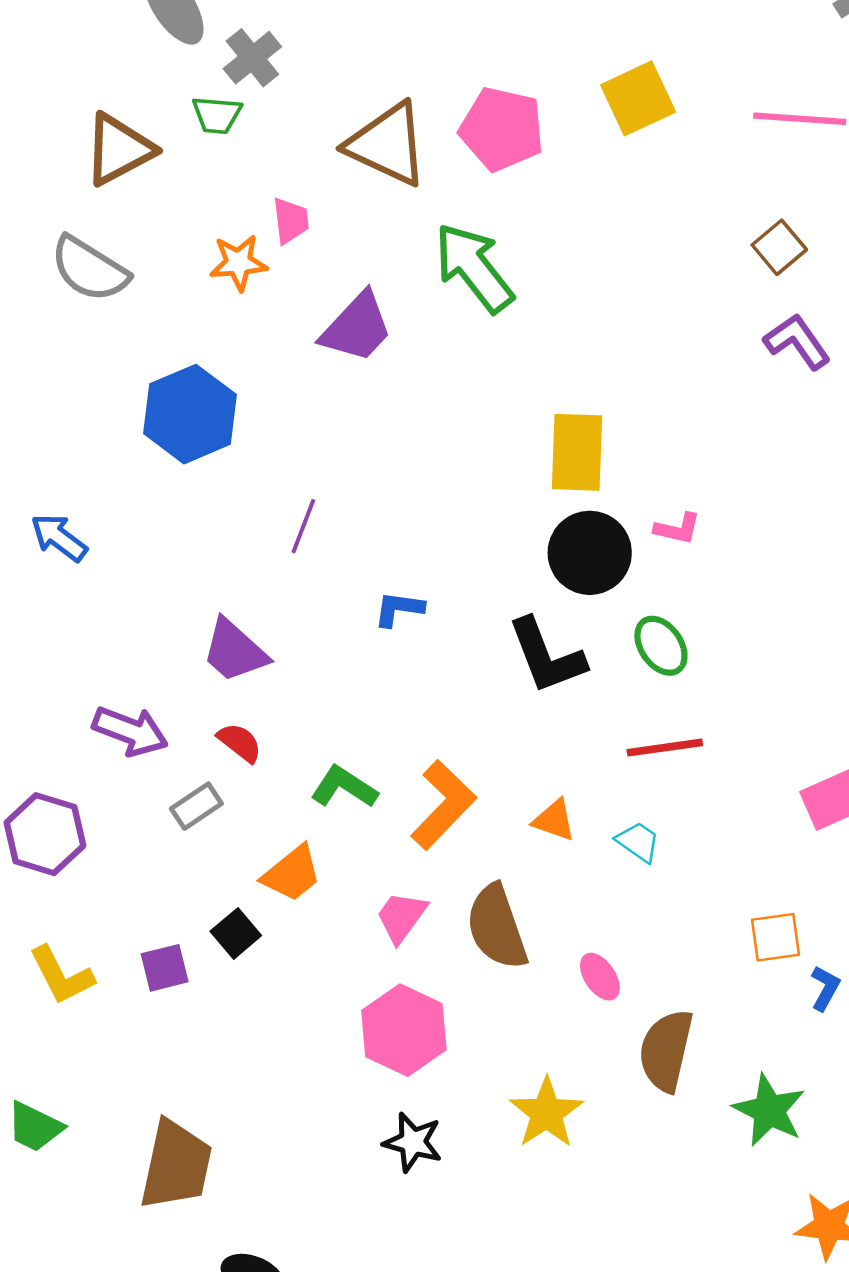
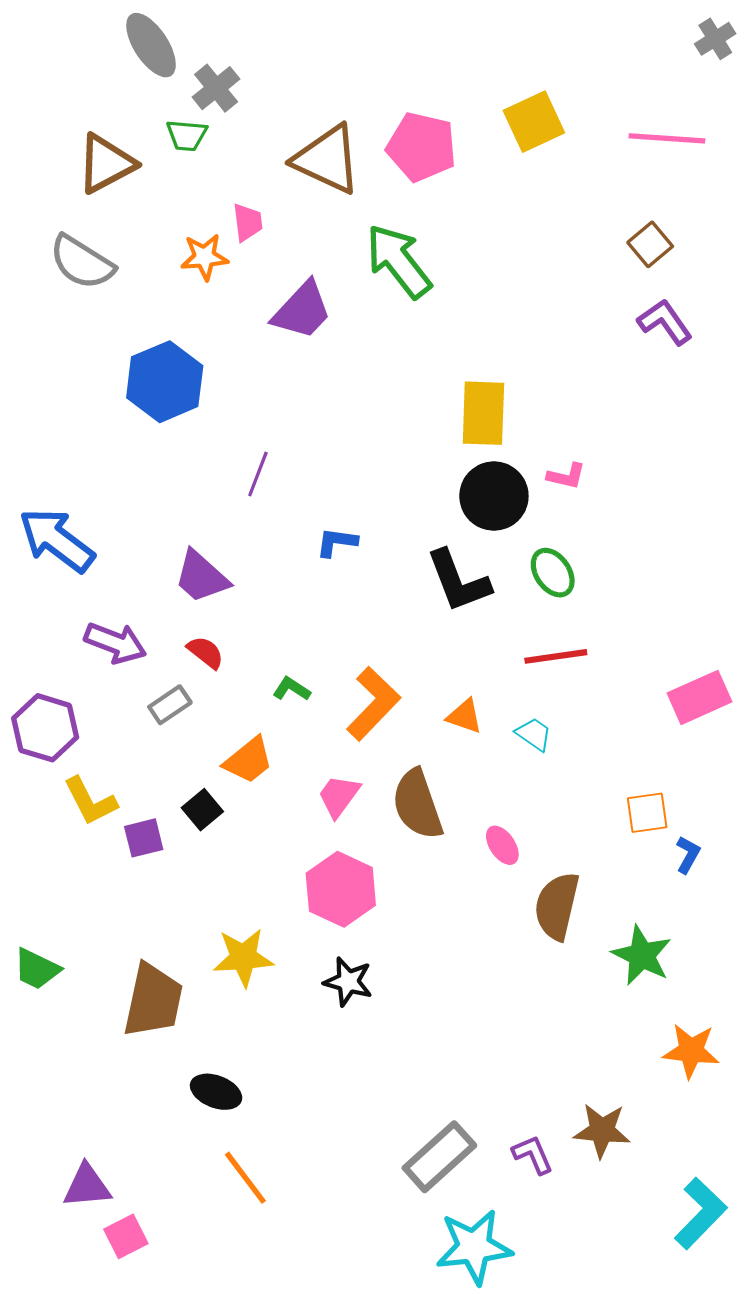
blue arrow: (59, 538) -> (57, 540), moved, size x1.6
green L-shape: (344, 787) -> (292, 689), size x0.7
yellow L-shape: (61, 975) -> (90, 801), moved
yellow star: (546, 1113) -> (243, 957), moved, turned 30

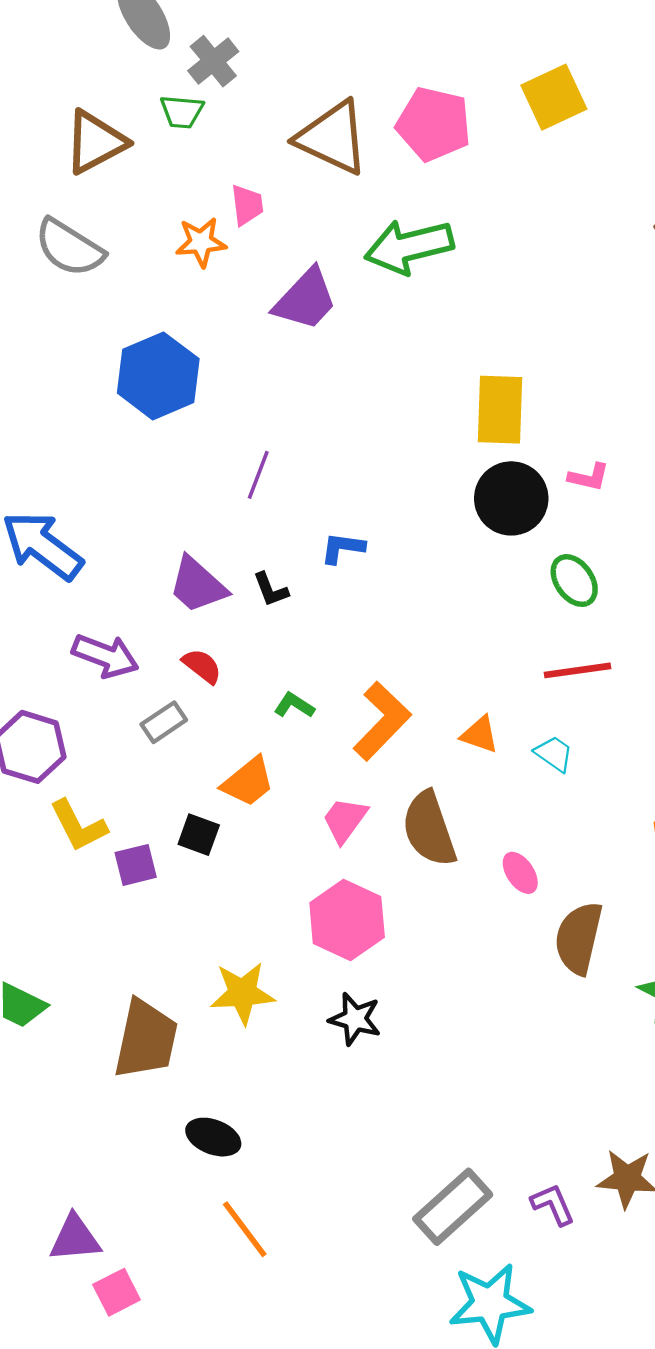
green arrow: (399, 261) -> (409, 247), turned -66
black L-shape: (458, 581) -> (271, 590), moved, size x0.5
black square: (202, 810) -> (199, 835), turned -30

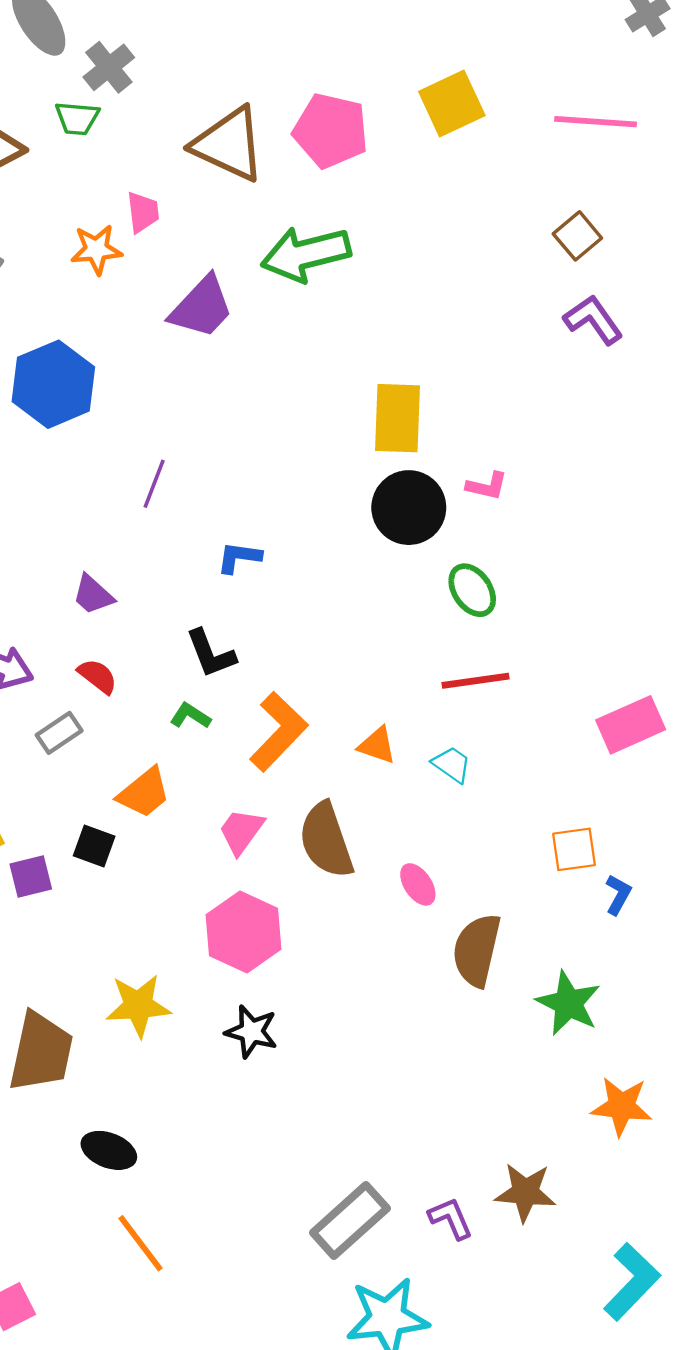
purple trapezoid: (198, 585) -> (93, 595), size x0.7
black L-shape: (271, 590) -> (211, 654), moved, size x1.4

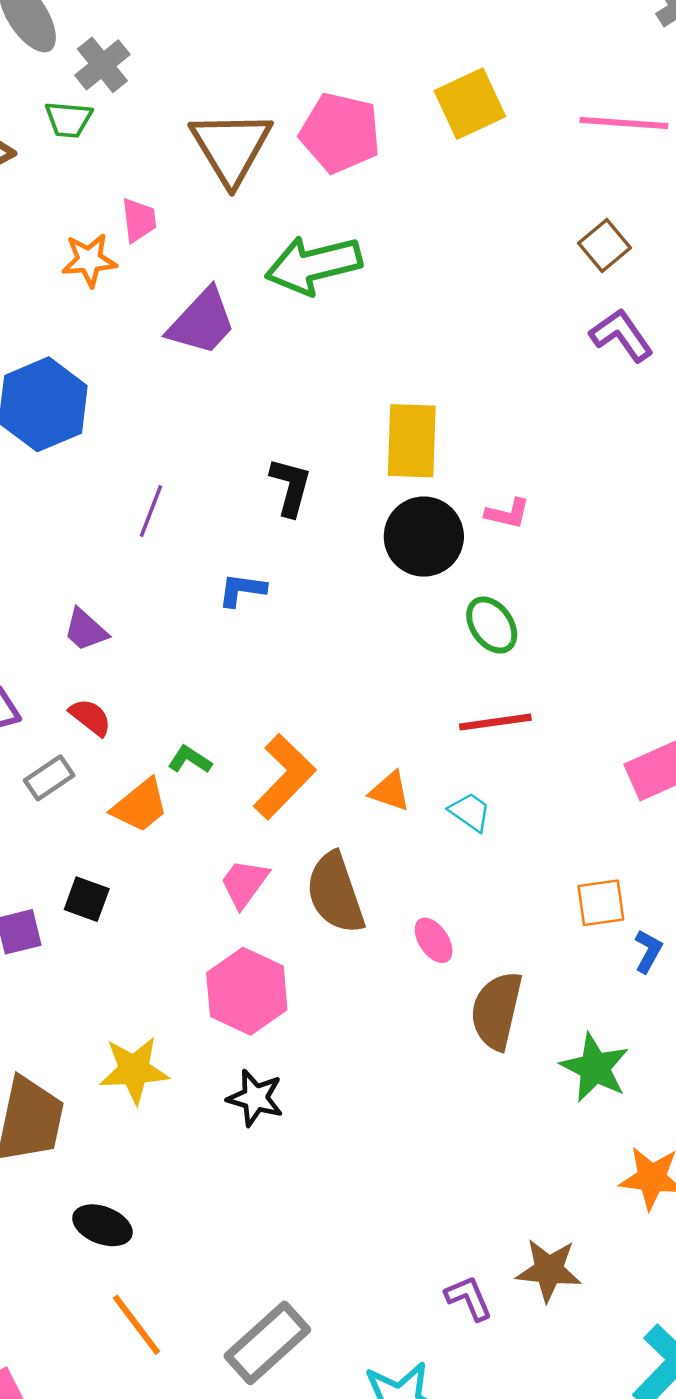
brown triangle: (229, 144) -> (231, 147), turned 34
black L-shape: (211, 654) -> (290, 487), moved, turned -144
orange trapezoid: (144, 793) -> (140, 806), moved
gray rectangle: (350, 1221) -> (267, 1343), moved

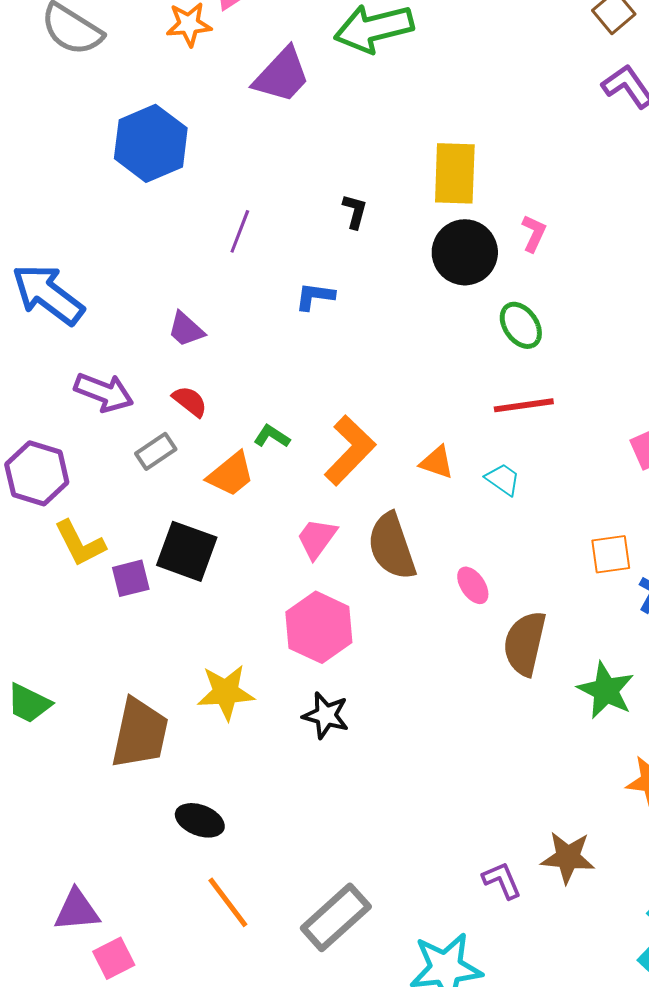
black L-shape: (290, 487) -> (355, 211), size x0.7
pink L-shape: (507, 513) -> (534, 233), turned -78
black square: (87, 899) -> (187, 551), size x1.6

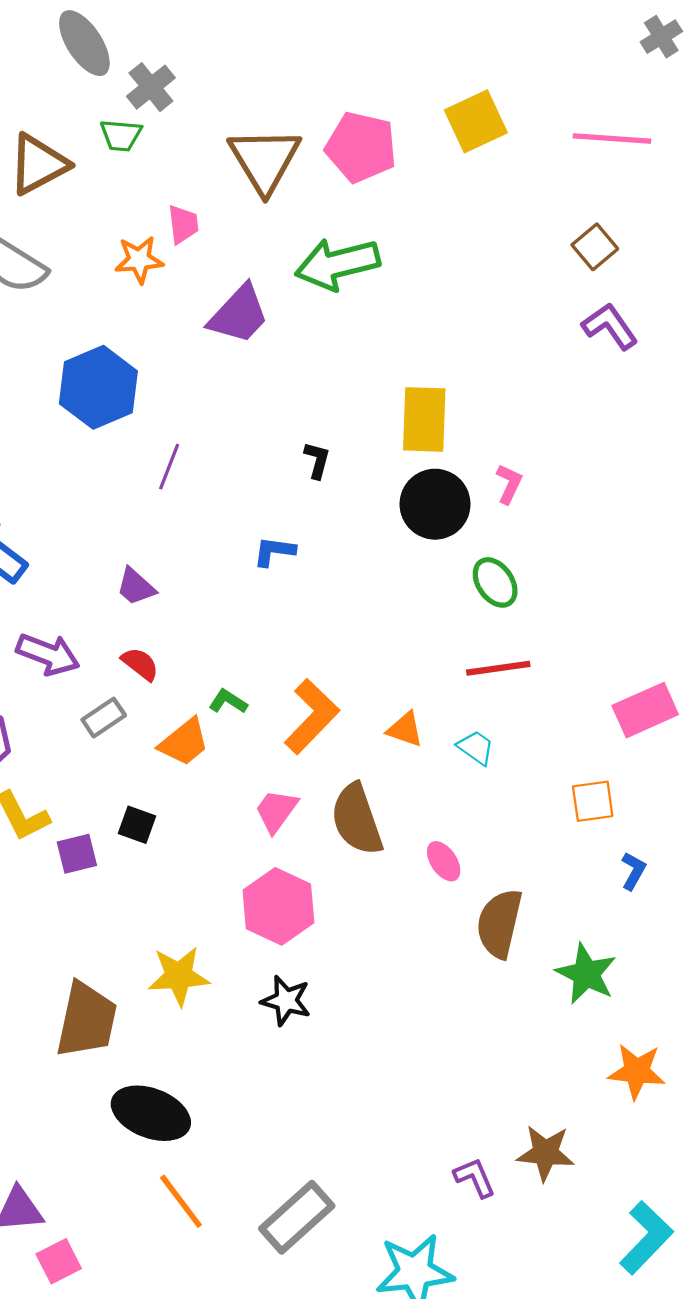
purple line: (240, 231) -> (169, 467), moved
black square: (187, 551) -> (137, 825), size x0.6
orange square: (611, 554) -> (593, 801), moved
black ellipse: (200, 820) -> (151, 1113), size x1.5

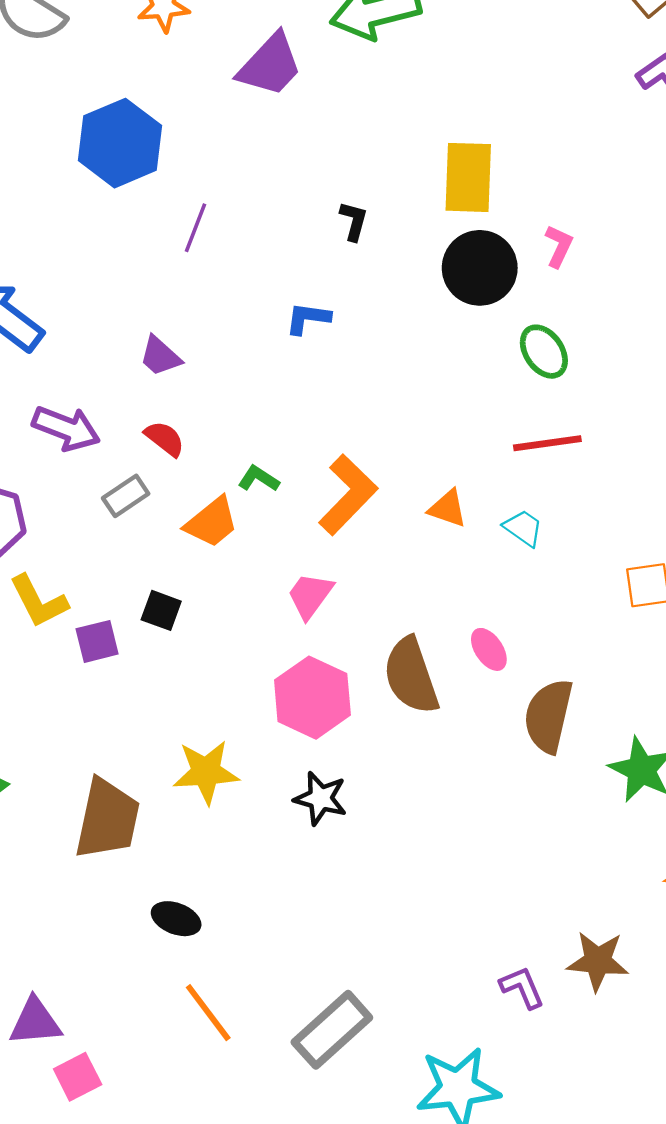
brown semicircle: (357, 819) -> (411, 676), moved
black ellipse: (151, 1113) -> (176, 919), size x0.6

